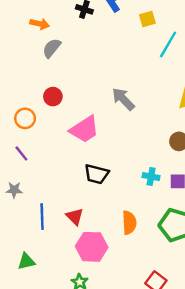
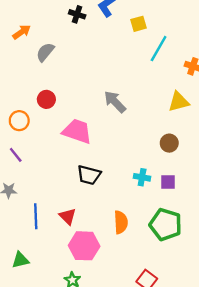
orange arrow: (40, 24) -> (22, 32), moved, turned -48
pink trapezoid: (84, 129) -> (77, 131), turned -128

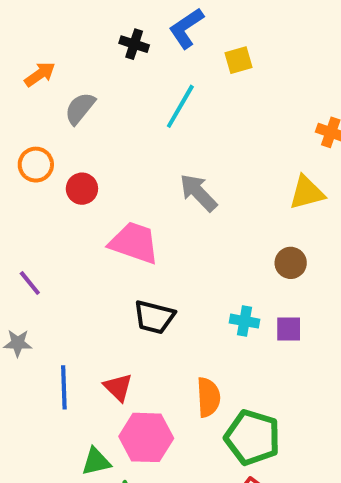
cyan line: (159, 49) -> (180, 106), moved
orange circle: (19, 121) -> (36, 165), moved
green pentagon: (166, 225) -> (253, 437), moved
green triangle: (20, 260) -> (96, 462), moved

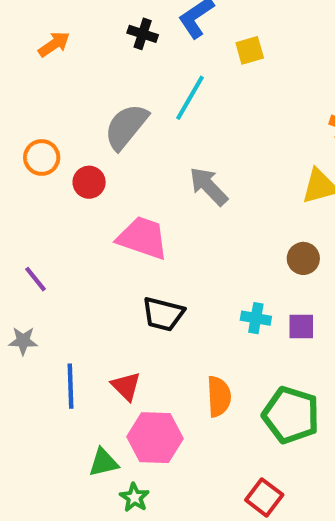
orange arrow: (40, 74) -> (54, 44), moved
gray semicircle: (80, 108) -> (126, 127), moved, size x1.4
green pentagon: (253, 437) -> (291, 415), moved

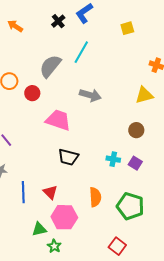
black cross: (143, 34) -> (58, 21), turned 32
orange arrow: (54, 44) -> (15, 26), turned -112
yellow square: (250, 50) -> (127, 28), moved
gray arrow: (209, 186) -> (90, 95), turned 150
purple square: (301, 326) -> (135, 163), turned 32

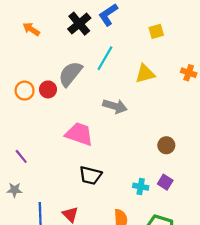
black cross: (58, 21) -> (79, 24), size x1.5
red circle: (32, 93) -> (48, 89), moved
yellow triangle: (144, 95) -> (145, 74), moved
cyan cross: (113, 159) -> (141, 187), moved

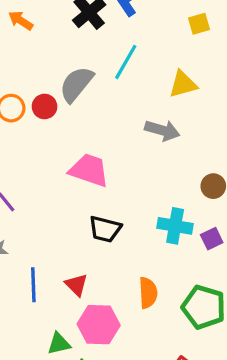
gray arrow: (115, 106) -> (162, 130), moved
purple square: (165, 182) -> (212, 239), turned 32
cyan cross: (141, 187) -> (175, 226), moved, size x1.5

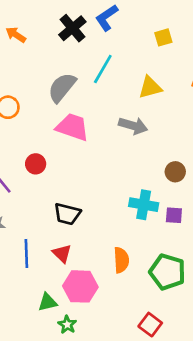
red circle: (45, 106) -> (36, 164), moved
pink trapezoid: (89, 170) -> (72, 127), moved
black trapezoid: (105, 229) -> (67, 214), moved
purple square: (212, 239) -> (174, 215), turned 30

